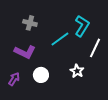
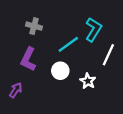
purple L-shape: (25, 52) -> (28, 59), turned 90
white circle: (41, 75) -> (60, 71), moved

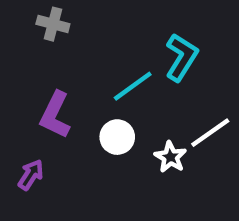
gray cross: (34, 26) -> (53, 24), moved
white line: (108, 55) -> (210, 133), moved, turned 30

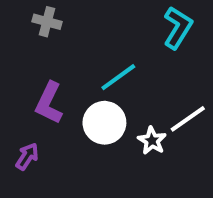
cyan L-shape: (181, 57) -> (178, 28), moved
white circle: (117, 137) -> (104, 123), size x1.4

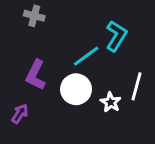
cyan L-shape: (178, 28) -> (116, 36), moved
white line: (188, 119) -> (137, 86), turned -40

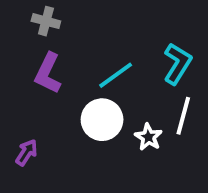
cyan L-shape: (116, 36) -> (177, 64), moved
purple L-shape: (36, 75) -> (48, 73), moved

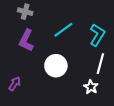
cyan line: (116, 75) -> (63, 30), moved
white star: (148, 137) -> (91, 87), moved

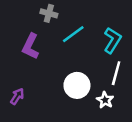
gray cross: (25, 12) -> (49, 13), moved
white circle: (56, 66) -> (77, 85), moved

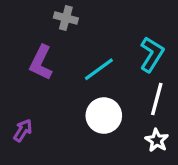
cyan line: (73, 34) -> (99, 69), moved
white star: (105, 100) -> (157, 140), moved

